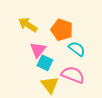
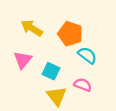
pink triangle: (38, 50) -> (23, 60), moved
pink semicircle: (73, 75) -> (83, 85), size x0.7

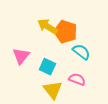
yellow arrow: (32, 28) -> (47, 26), moved

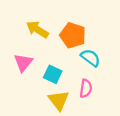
yellow arrow: (47, 26) -> (37, 29), moved
pink semicircle: (77, 79) -> (86, 88), turned 77

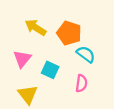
yellow triangle: (59, 100) -> (28, 94), moved

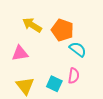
pink triangle: (22, 59) -> (20, 53), turned 42
cyan square: (50, 70) -> (54, 84), moved

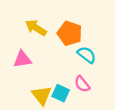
pink semicircle: (74, 76) -> (82, 84), turned 133
yellow triangle: (25, 86) -> (42, 95), moved

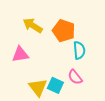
cyan semicircle: (87, 55) -> (79, 50), turned 48

